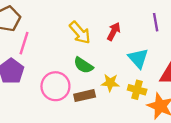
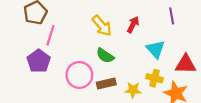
yellow star: (110, 83) -> (133, 90), moved

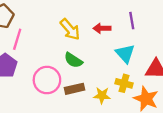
purple line: (172, 16) -> (132, 21), moved
red arrow: (133, 25) -> (102, 28), turned -119

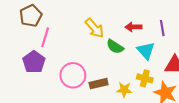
purple line: (132, 21) -> (162, 28), moved
red arrow: (102, 28) -> (133, 27), moved
green semicircle: (73, 60) -> (115, 47), moved

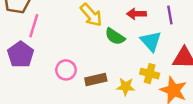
pink circle: (73, 75) -> (66, 70), size x0.7

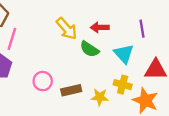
red arrow: (136, 14) -> (100, 27), moved

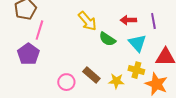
red arrow: (100, 27) -> (128, 20), moved
pink circle: (43, 81) -> (66, 82), moved
brown rectangle: (71, 90) -> (91, 75), turned 54

